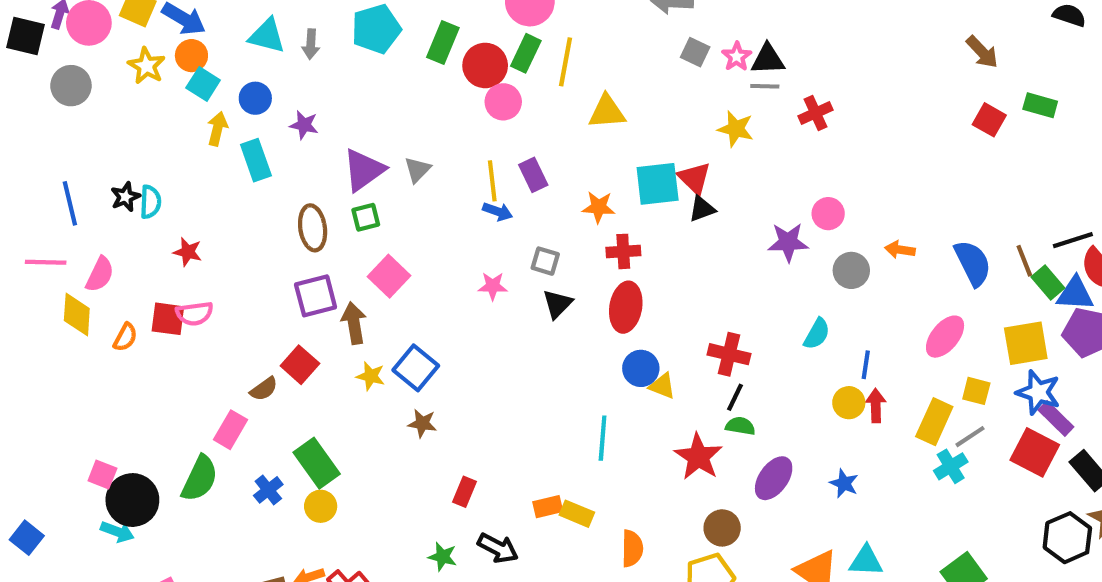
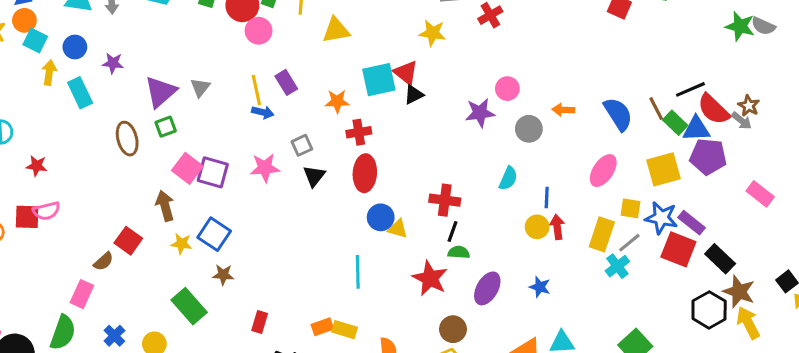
gray square: (545, 261) -> (302, 145), turned -35
pink star: (493, 286) -> (265, 168), size x1.4
purple square: (316, 296) -> (213, 172), moved, turned 36
blue star: (1038, 392) -> (661, 218), moved
green rectangle: (317, 463) -> (189, 306), moved

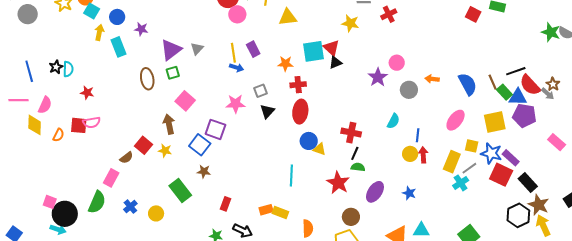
purple star: (480, 113) -> (378, 77), turned -30
purple square: (213, 172) -> (215, 129), moved
yellow star: (181, 244) -> (165, 151), moved

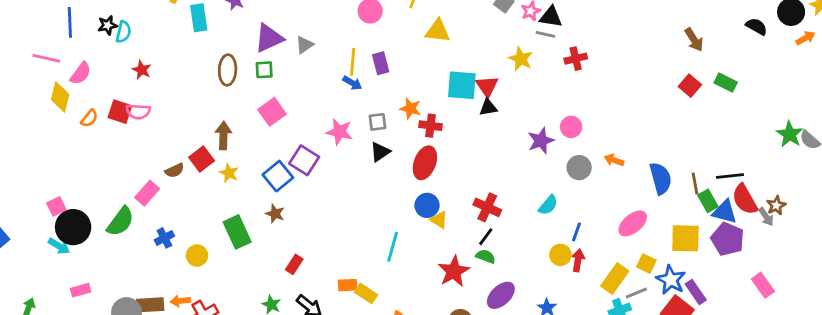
orange star: (285, 64) -> (410, 109), moved
brown arrow: (169, 124) -> (223, 136), moved
pink square: (50, 202) -> (56, 206), turned 32

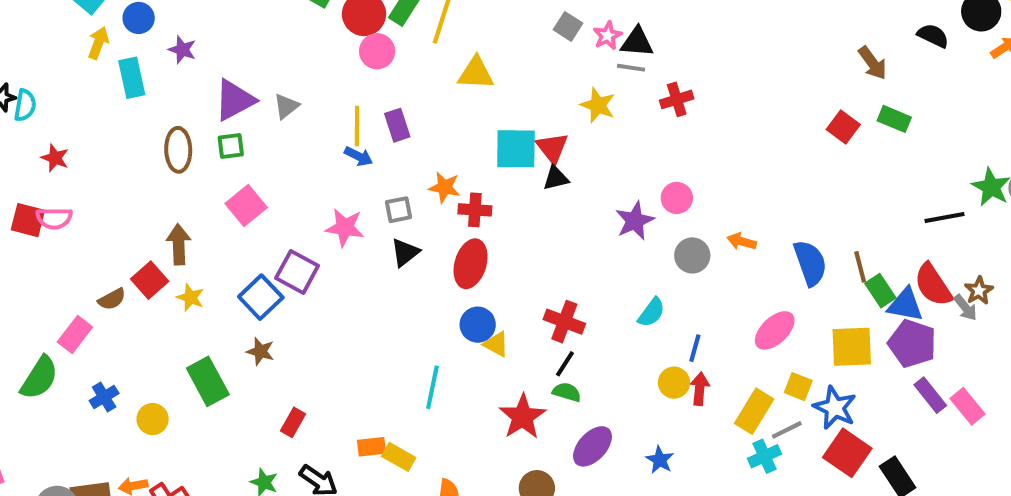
brown arrow: (694, 40) -> (873, 63), moved
black line: (730, 176) -> (945, 217), moved
purple rectangle: (696, 292) -> (930, 395), moved

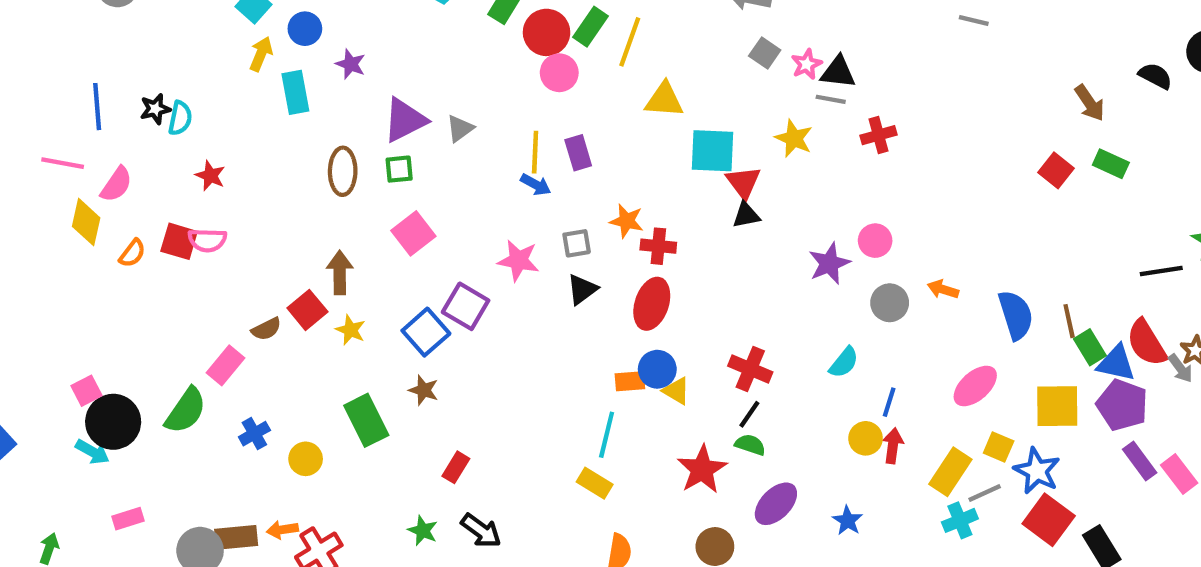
cyan square: (516, 149) -> (712, 151), moved
orange rectangle: (371, 447) -> (630, 381), moved
yellow rectangle: (399, 457) -> (595, 483), moved

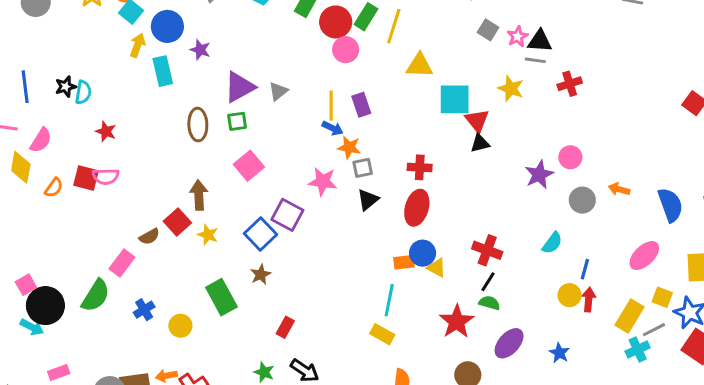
blue circle: (305, 29) -> (167, 26), size x1.4
orange star: (627, 221) -> (349, 147), moved
brown star: (424, 390) -> (261, 274), turned 30

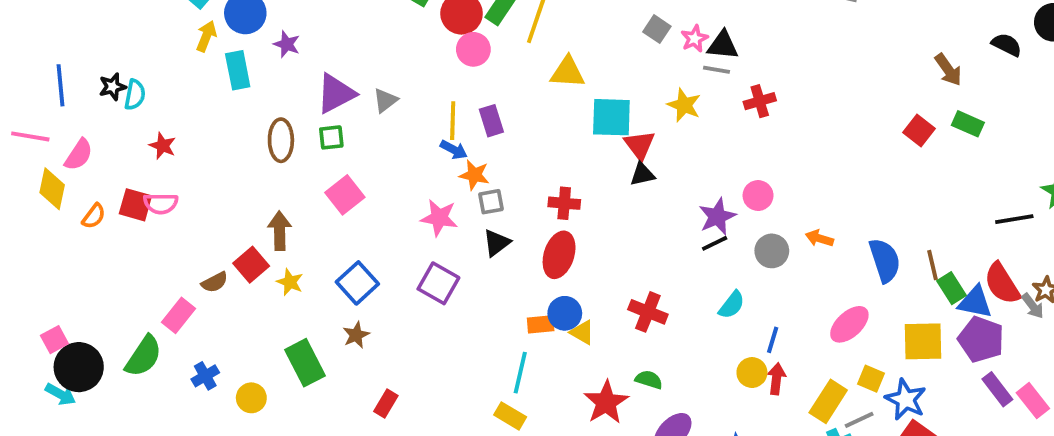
purple square: (287, 215) -> (438, 283), moved
black line: (488, 282) -> (715, 243), moved, turned 30

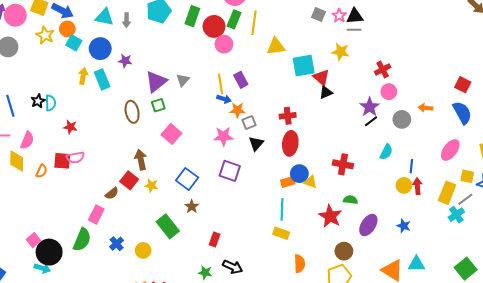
yellow arrow: (206, 36) -> (83, 76), moved
red cross: (760, 101) -> (383, 69), moved
red square: (919, 130) -> (463, 85), moved

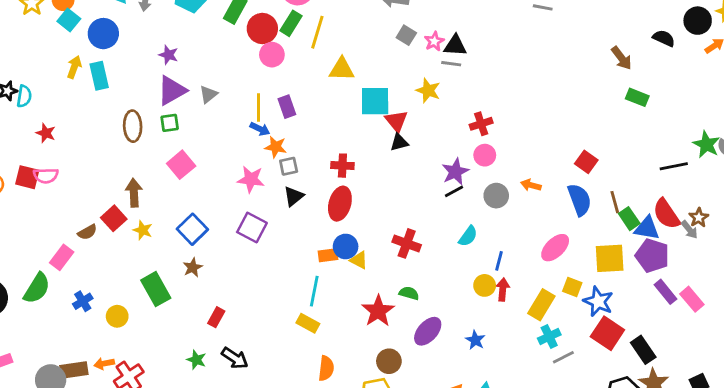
purple star: (125, 61) -> (169, 55), moved
gray line: (465, 199) -> (563, 357), moved

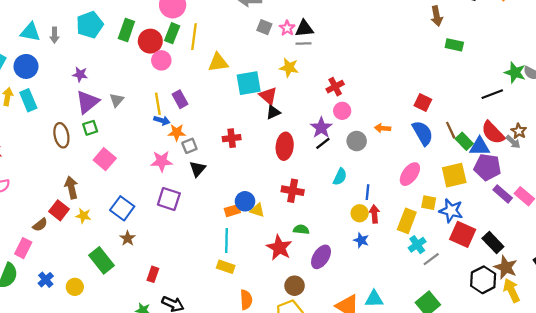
brown arrow: (621, 58) -> (437, 16), turned 36
red ellipse: (340, 204) -> (285, 146), moved
blue star: (475, 340) -> (361, 240), moved

